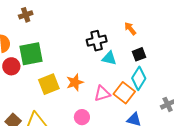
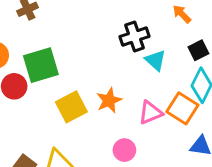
cyan triangle: (109, 58) -> (155, 60), turned 35

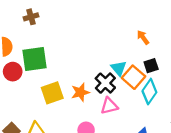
black cross: (135, 37) -> (105, 83), moved, turned -36
orange square: (182, 108) -> (134, 77), moved

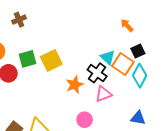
green square: (35, 59) -> (27, 59), size x0.7
yellow square: (52, 93) -> (51, 60), moved

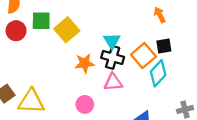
cyan triangle: (108, 57) -> (112, 41), moved
yellow square: (51, 60) -> (67, 30), turned -30
black cross: (97, 73) -> (113, 57), turned -36

